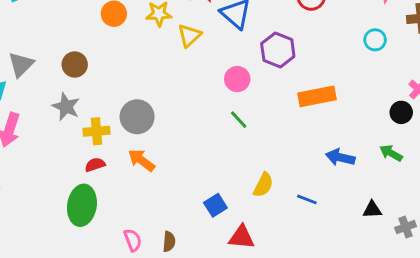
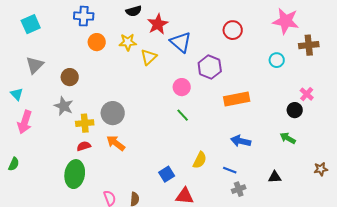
gray triangle: (21, 65) -> (35, 65), moved
blue arrow: (340, 157) -> (241, 141), moved
gray cross: (406, 227) -> (239, 189), moved

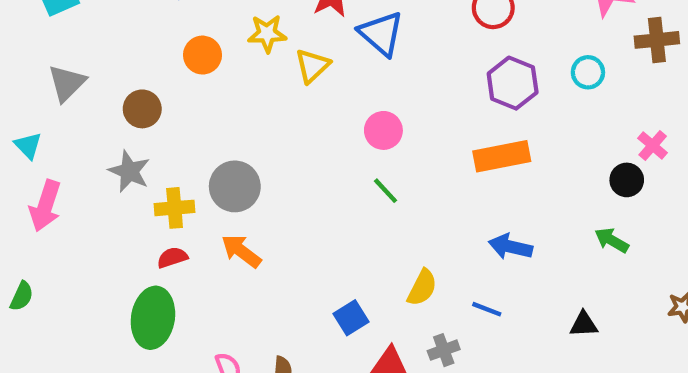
orange circle: (97, 42) -> (203, 55), moved
purple hexagon: (210, 67) -> (513, 83), moved
gray cross: (239, 189) -> (444, 350), moved

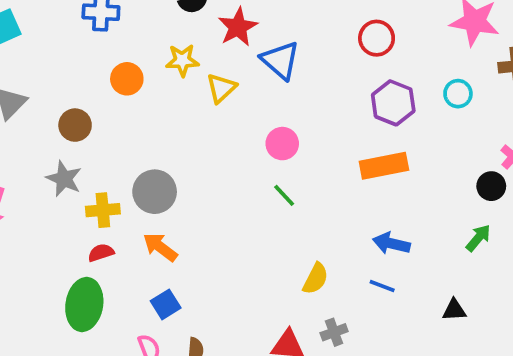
green arrow: (612, 240) -> (478, 238), turned 100
blue line: (487, 309) -> (382, 286), moved
blue square: (351, 318) -> (166, 304), moved

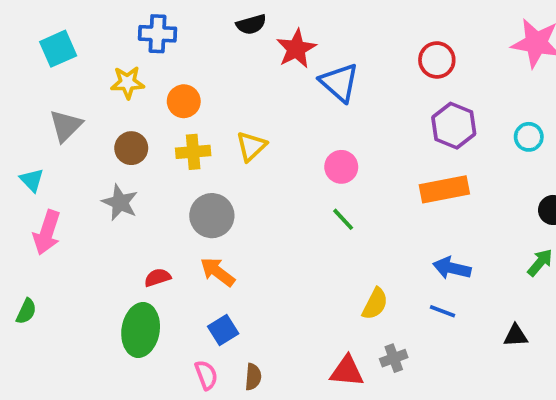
yellow star: (182, 60) -> (127, 82), moved
yellow triangle: (221, 88) -> (251, 146), moved
cyan circle: (458, 94) -> (529, 137), moved
yellow cross: (103, 210) -> (193, 152), moved

